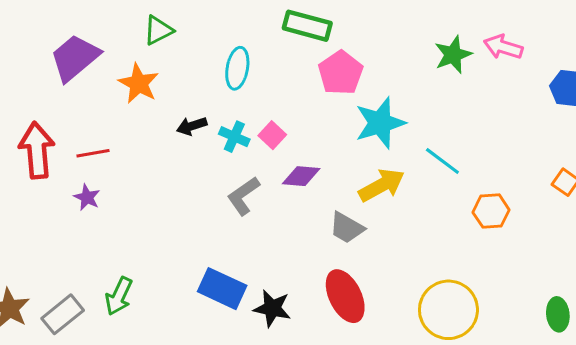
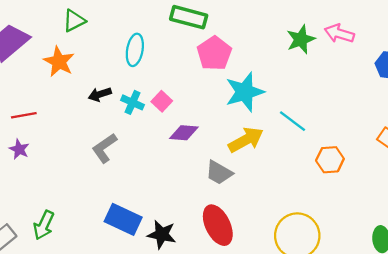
gray L-shape: (243, 196) -> (104, 148), moved

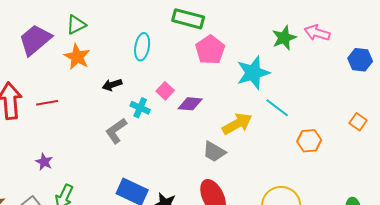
green triangle: (74, 21) -> (76, 25), moved
cyan star: (245, 92) -> (253, 73), moved
cyan cross: (132, 102) -> (140, 108), moved
purple diamond: (184, 133) -> (190, 104), moved
purple star: (19, 149) -> (44, 162), moved

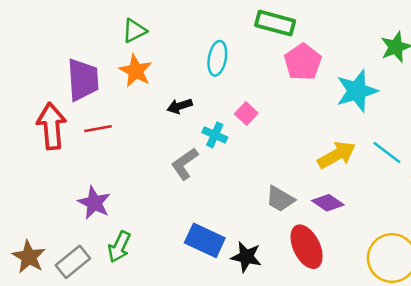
purple trapezoid: (35, 40) -> (83, 80), moved, turned 126
purple diamond: (190, 104) -> (328, 203), moved, turned 30
cyan line: (277, 108) -> (387, 152), moved
gray trapezoid: (214, 152) -> (280, 199), moved
purple star: (44, 162) -> (94, 203), size x1.5

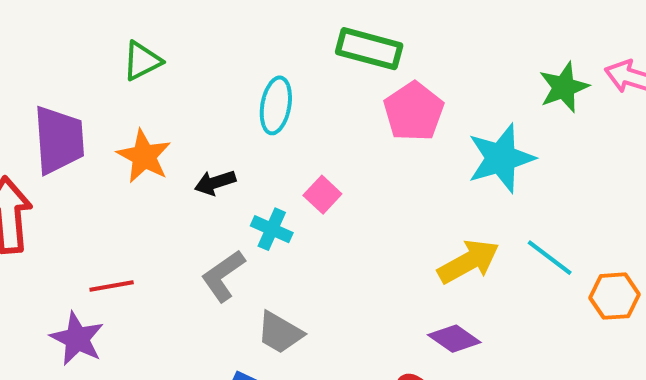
orange star: (136, 71) -> (144, 156), moved
red line: (98, 129) -> (112, 286), moved
gray trapezoid: (280, 199) -> (280, 333), moved

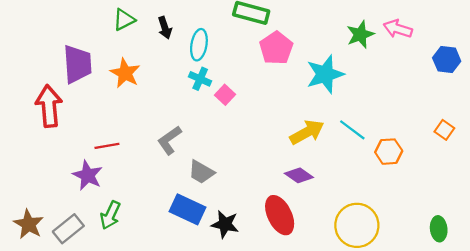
black arrow: (215, 183) -> (165, 28), moved, turned -90
cyan cross: (272, 229) -> (200, 79), moved

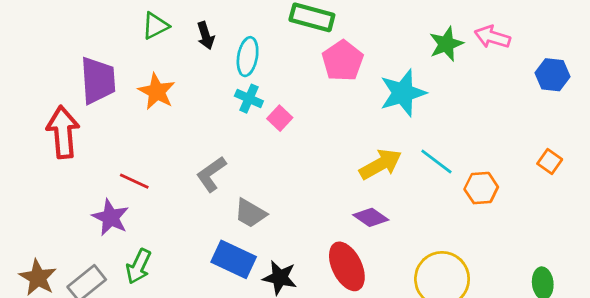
red line: (107, 146) -> (134, 181), turned 35

